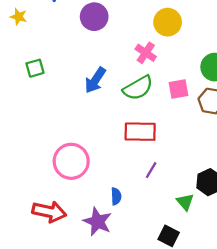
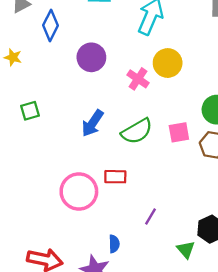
pink cross: (146, 53) -> (138, 79), moved
red rectangle: (140, 132) -> (115, 177), moved, size x0.7
pink circle: (71, 161) -> (79, 192), moved

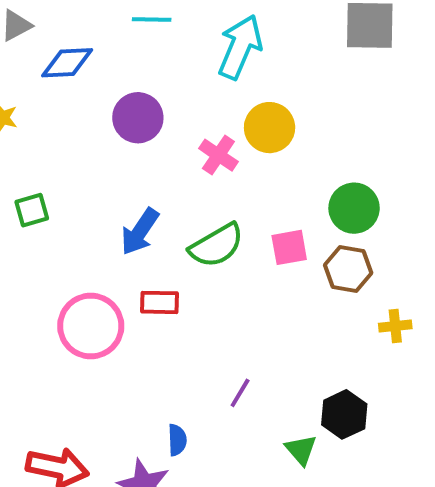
blue diamond: (50, 25) -> (67, 63), turned 60
red rectangle: (115, 177) -> (159, 302), moved
pink circle: (79, 192) -> (91, 326), moved

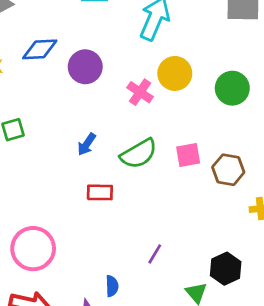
blue diamond: (67, 63) -> (40, 49), moved
green circle: (354, 208) -> (232, 88), moved
blue arrow: (140, 232) -> (87, 144), size x0.7
pink circle: (91, 326) -> (33, 249), moved

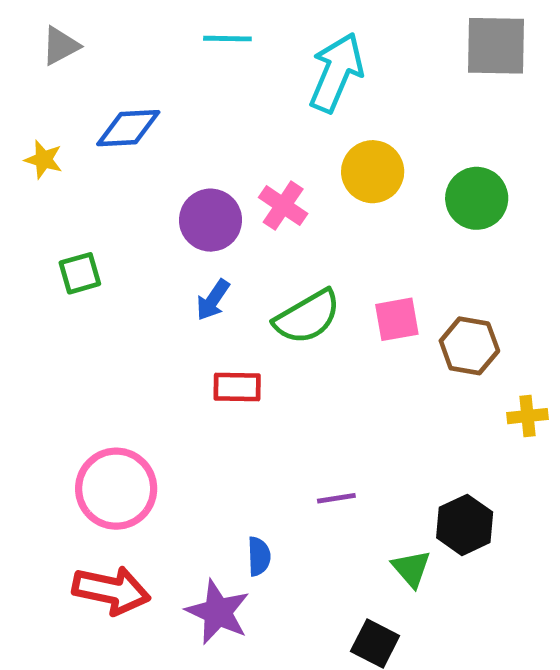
purple circle: (85, 67) -> (211, 220), moved
pink cross: (140, 92) -> (283, 206), moved
purple line: (155, 254) -> (336, 498), turned 50

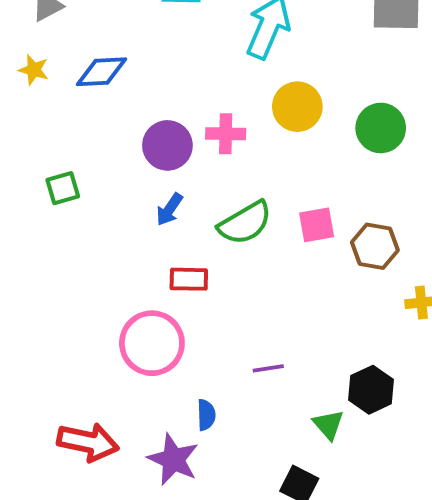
yellow star: (44, 160) -> (34, 70), moved
pink cross: (283, 206) -> (226, 134), turned -33
pink circle: (116, 489) -> (152, 343), moved

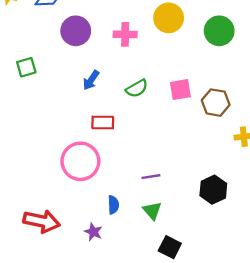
purple circle: (167, 145) -> (76, 31), moved
green semicircle: (245, 223) -> (137, 88), size x0.7
green triangle: (328, 425) -> (152, 211), moved
purple star: (173, 459) -> (93, 232), size x0.6

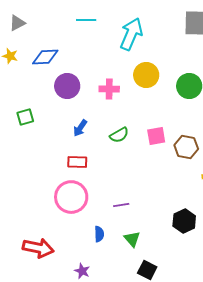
red rectangle: (103, 123) -> (77, 162), moved
purple line: (151, 177) -> (121, 205), moved
purple star: (93, 232) -> (82, 271), moved

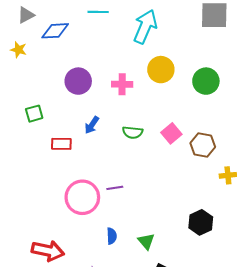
blue diamond: (45, 57) -> (55, 31), moved
green semicircle: (119, 135) -> (133, 132), turned 36
pink square: (156, 136) -> (171, 133), turned -30
red rectangle: (77, 162) -> (61, 144), moved
purple line: (121, 205) -> (115, 188), moved

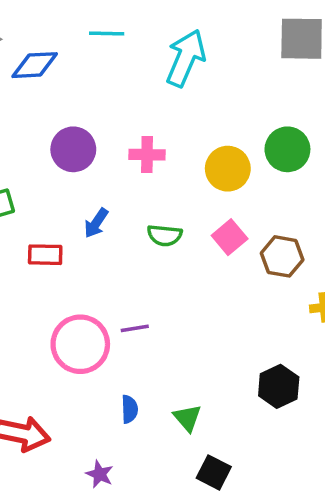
yellow circle: (161, 70) -> (228, 169), moved

